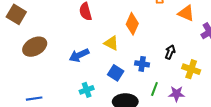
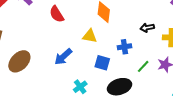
black arrow: (170, 52) -> (147, 28), turned -104
green line: (154, 89) -> (143, 66), turned 40

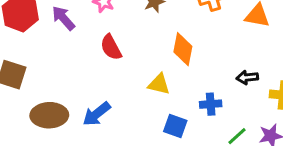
blue arrow: (63, 57) -> (97, 114), moved
brown ellipse: (19, 61) -> (49, 115), turned 40

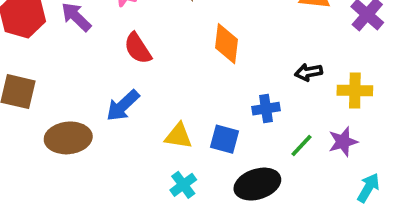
yellow triangle: (159, 84) -> (178, 136), moved
blue arrow: (97, 114) -> (123, 106), moved

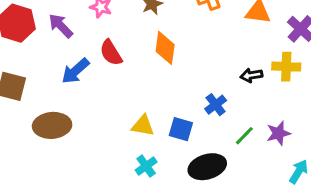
orange diamond: (227, 44) -> (165, 48), moved
yellow cross: (355, 91) -> (286, 67), moved
blue arrow: (123, 106) -> (75, 71), moved
blue cross: (266, 109) -> (216, 105), turned -30

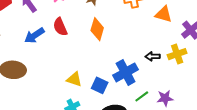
yellow cross: (286, 67) -> (177, 54), turned -30
blue cross: (216, 105) -> (126, 72), size x1.6

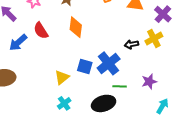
yellow triangle: (74, 79) -> (62, 77), turned -49
blue square: (100, 85) -> (85, 66), moved
green line: (142, 96) -> (120, 86), moved, turned 48

